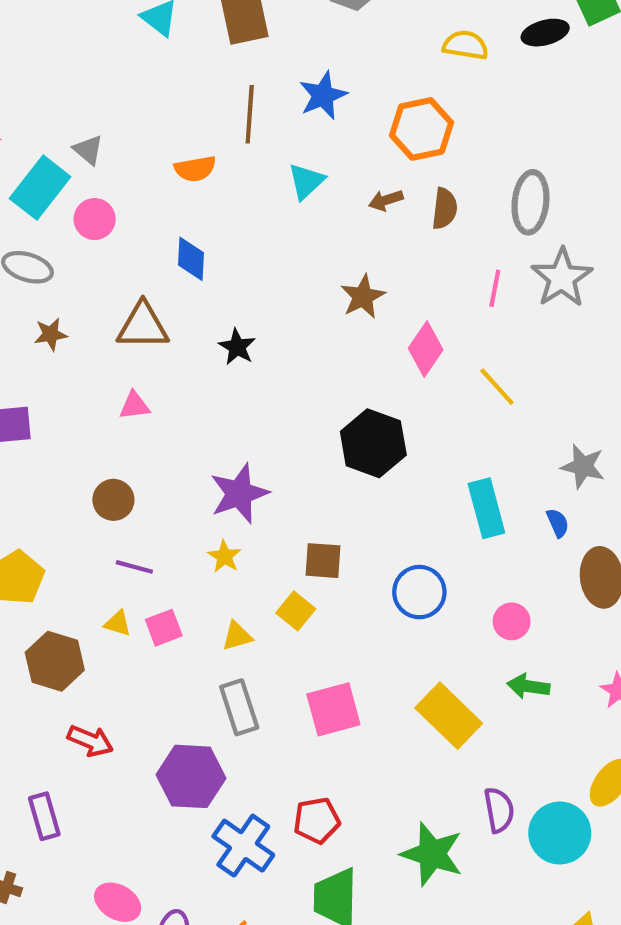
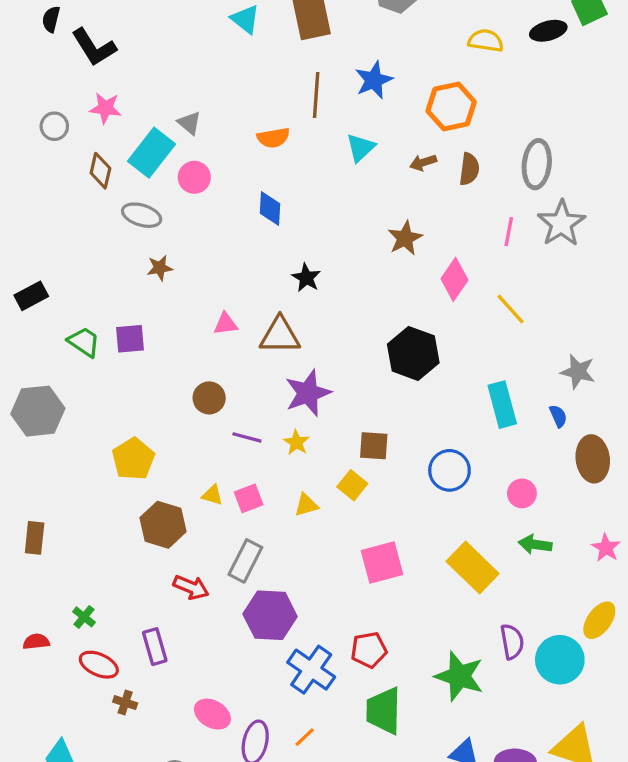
brown triangle: (143, 326) -> (280, 335), moved
purple line: (134, 567) -> (247, 437), moved
gray rectangle: (239, 707) -> (245, 561), moved, turned 45

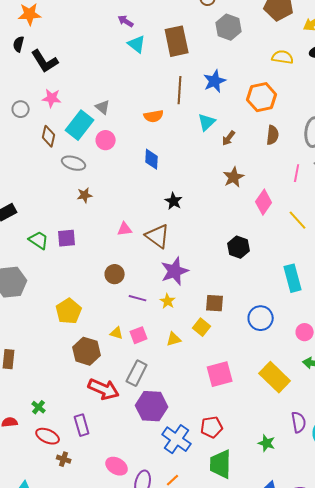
brown arrow: (423, 162) -> (229, 138), moved, turned -35
brown triangle: (280, 335) -> (158, 236), turned 36
black hexagon: (413, 353) -> (239, 247), size x0.7
red arrow: (191, 587) -> (104, 389), size x1.4
green star: (459, 676) -> (267, 443), size x0.6

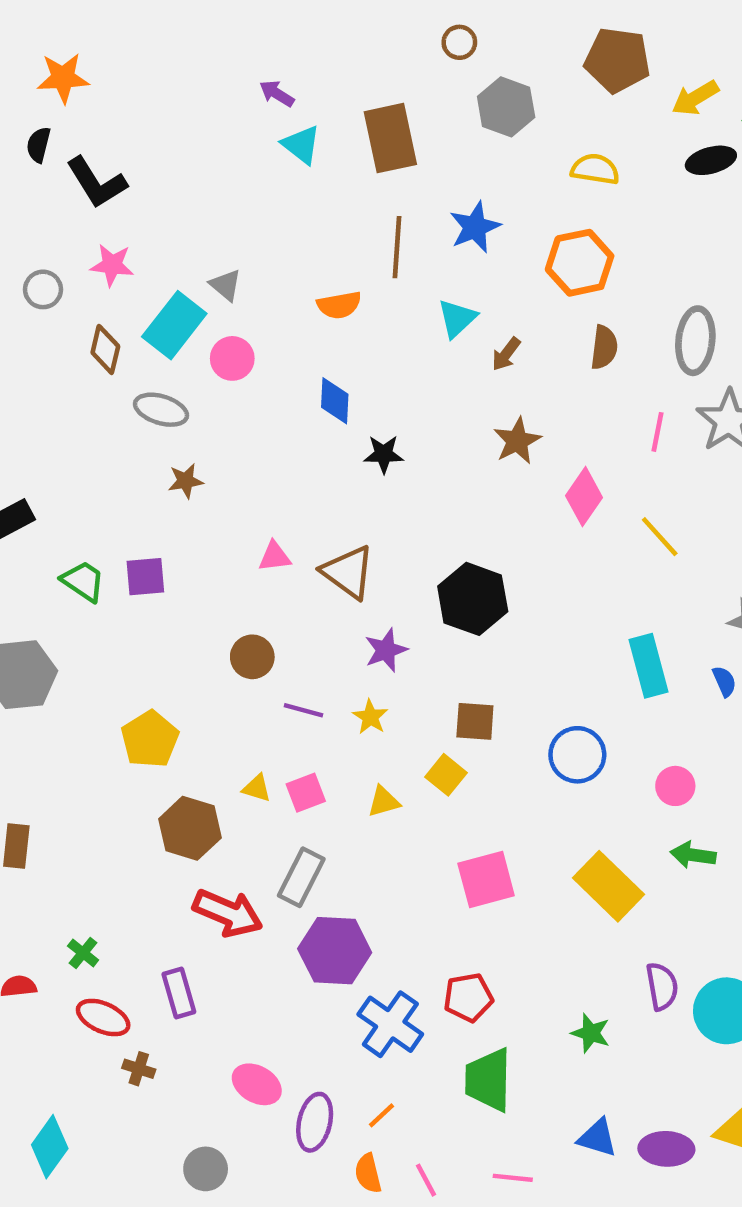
yellow semicircle: (283, 57) -> (595, 169), moved
black star: (174, 201) -> (384, 454), moved, turned -30
black hexagon: (239, 247) -> (473, 599), moved, size x1.4
purple star: (175, 271) -> (386, 650), size x0.7

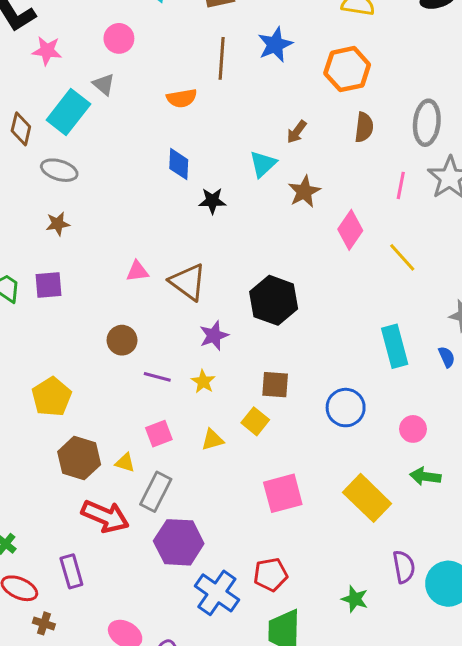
pink star: (112, 265) -> (47, 51), moved
cyan triangle: (457, 318) -> (263, 164), moved
pink circle: (232, 358) -> (119, 38), moved
brown star: (185, 481) -> (58, 224), moved
yellow triangle: (257, 788) -> (125, 463), moved

